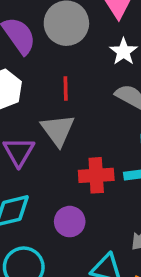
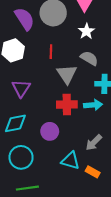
gray triangle: (58, 130) -> (67, 74), moved

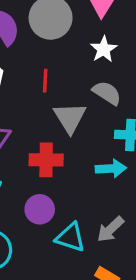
red cross: (67, 104) -> (46, 160), moved
cyan triangle: (71, 161) -> (70, 237), moved

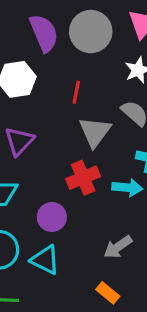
red cross: (46, 160) -> (83, 178), moved, turned -32
cyan triangle: (70, 237) -> (45, 260), moved

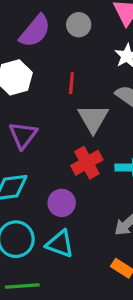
gray circle: (91, 32) -> (79, 25), size x0.6
purple semicircle: (44, 33) -> (35, 31), turned 69

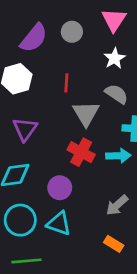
red cross: (87, 163) -> (81, 152), turned -32

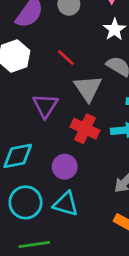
red line: (66, 83) -> (66, 58), turned -48
purple triangle: (25, 129) -> (45, 106), moved

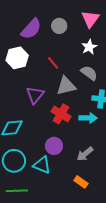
gray triangle: (88, 88) -> (66, 86), turned 45
purple circle: (65, 167) -> (54, 146), moved

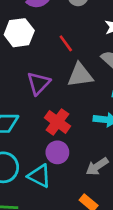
red cross: (61, 114) -> (57, 122), moved

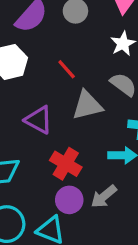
purple triangle: (38, 83) -> (39, 120), turned -40
gray arrow: (97, 166) -> (104, 196), moved

